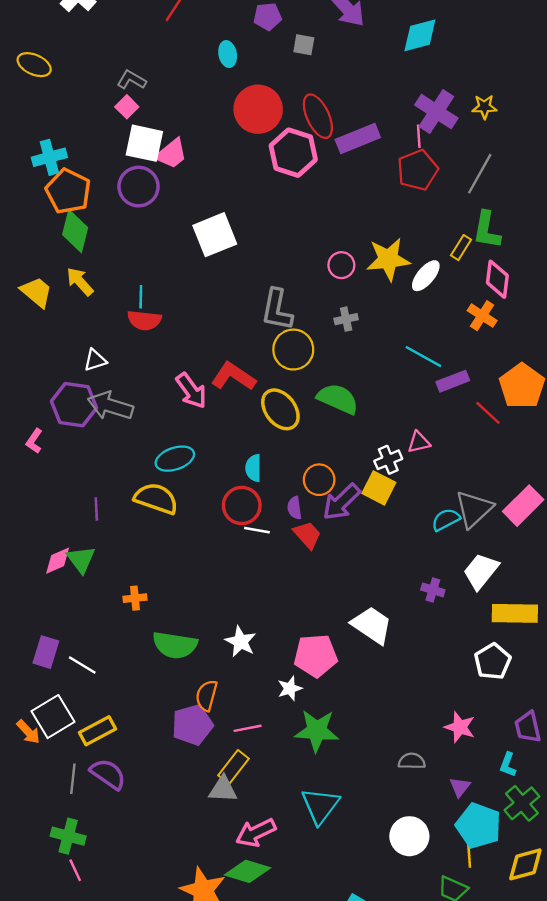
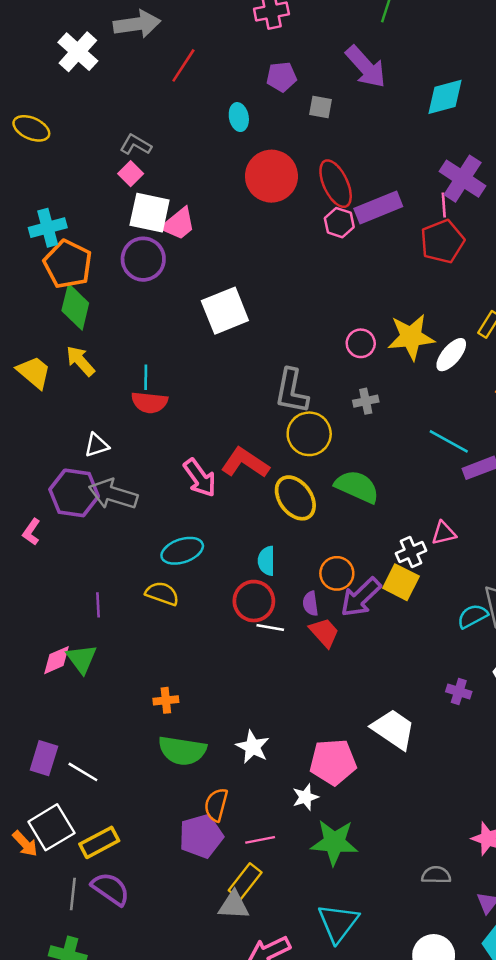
pink hexagon: (293, 153) -> (339, 223), moved, size x0.6
yellow semicircle: (156, 498) -> (162, 593), size x0.7
orange cross: (135, 598) -> (166, 700), moved

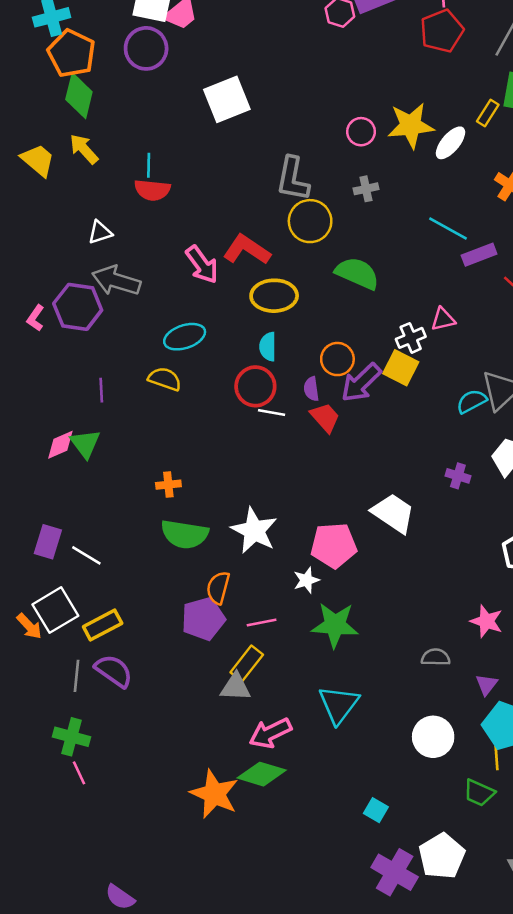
purple hexagon: (74, 493) -> (78, 307), moved
yellow ellipse: (295, 498) -> (274, 296), moved, turned -54
white star: (253, 747) -> (254, 531), size x1.4

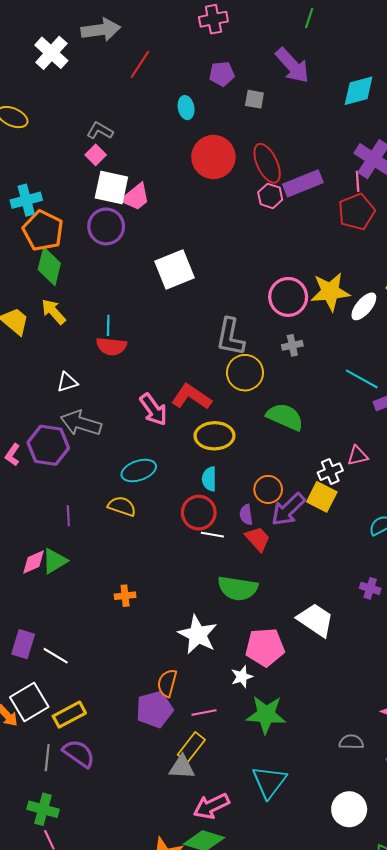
pink circle: (361, 132) -> (288, 297), size x1.6
green triangle: (85, 444) -> (55, 561), turned 36
green semicircle: (185, 534) -> (238, 588), moved

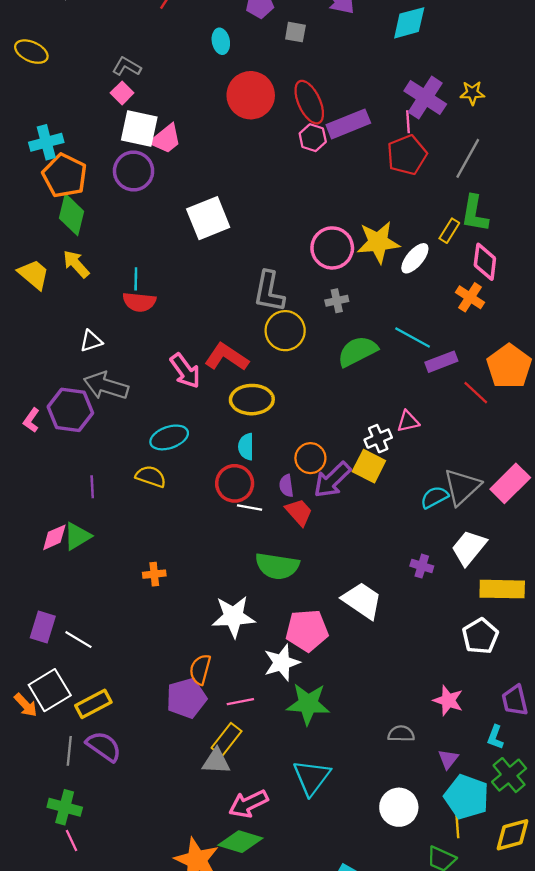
green semicircle: (285, 417) -> (357, 351), moved, turned -51
white star: (198, 635) -> (233, 617), turned -30
white star: (242, 677) -> (282, 663), size x1.5

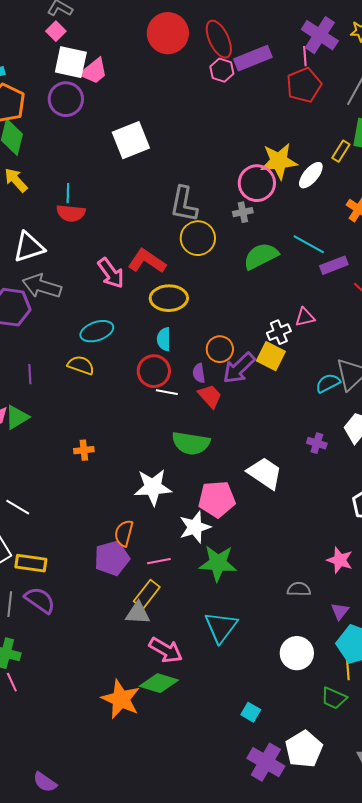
pink circle: (332, 248) -> (257, 183), moved
white triangle: (91, 341) -> (29, 247), size x1.6
yellow rectangle: (93, 704) -> (31, 563), turned 36
pink arrow: (248, 804) -> (166, 650), turned -124

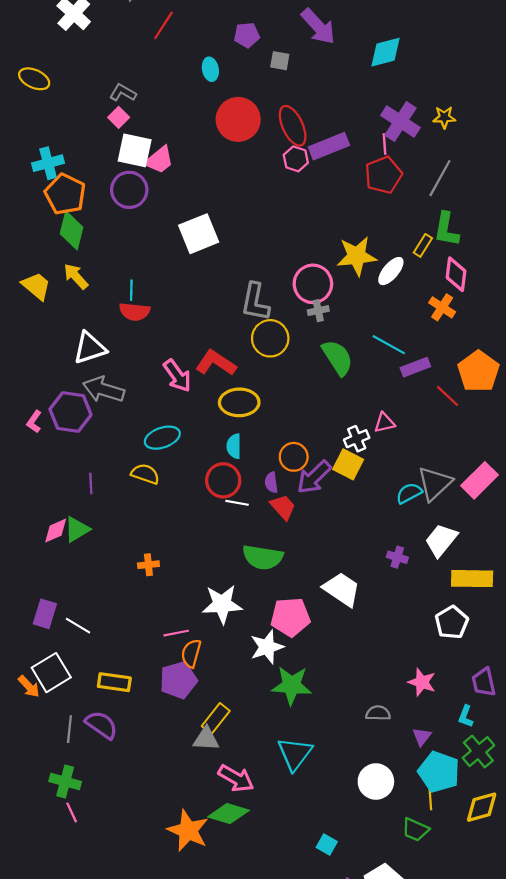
pink circle: (257, 183) -> (313, 284), moved
green semicircle: (261, 256) -> (337, 358), turned 84
pink line: (159, 561) -> (176, 633), moved
yellow rectangle: (31, 563) -> (114, 682), moved

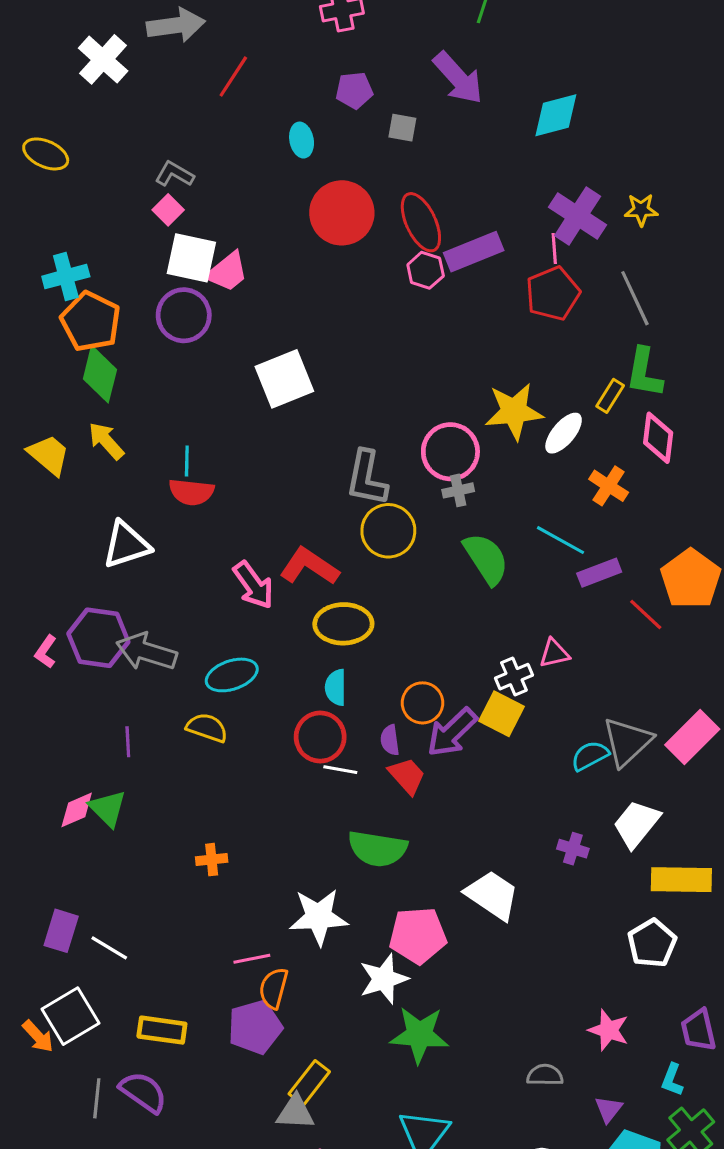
gray line: (440, 178) -> (635, 298), turned -54
orange cross: (442, 307) -> (609, 486), moved
gray arrow: (104, 390) -> (146, 652), moved
green triangle: (77, 529) -> (108, 808), turned -44

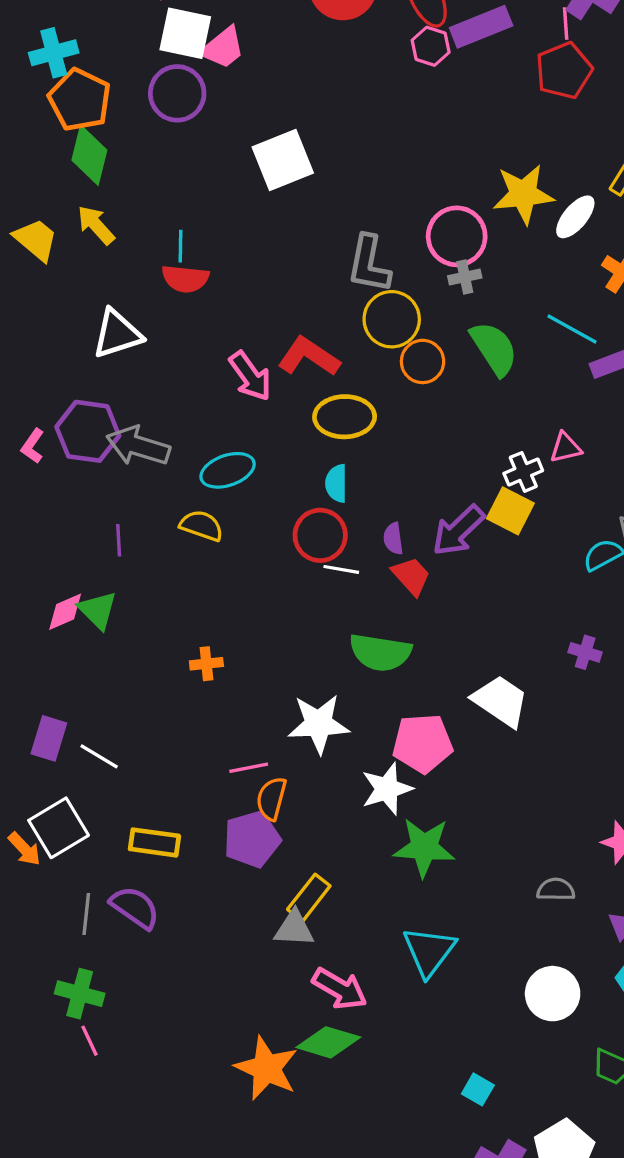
orange circle: (422, 703) -> (423, 361), moved

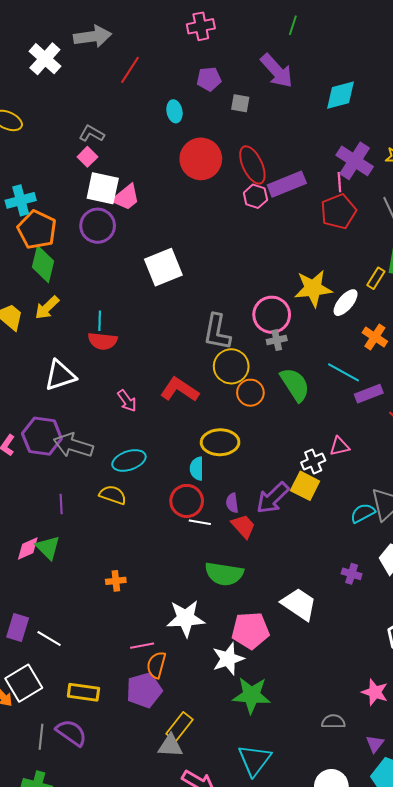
yellow arrow: (96, 225) -> (47, 308), turned -92
pink arrow: (250, 376) -> (127, 401), moved, size x0.7
yellow ellipse: (345, 417) -> (220, 442), moved

